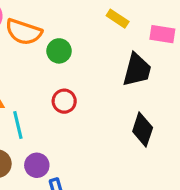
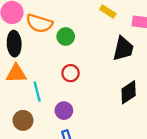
black diamond: (143, 130) -> (129, 92), turned 40
purple circle: (37, 165) -> (64, 111), moved

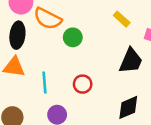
red circle: (71, 73) -> (83, 84), moved
cyan line: (37, 92) -> (44, 82), moved

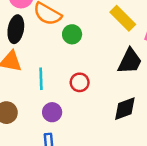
yellow rectangle: (122, 19) -> (123, 18), size x1.5

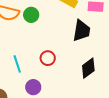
green circle: (72, 34) -> (31, 15), moved

